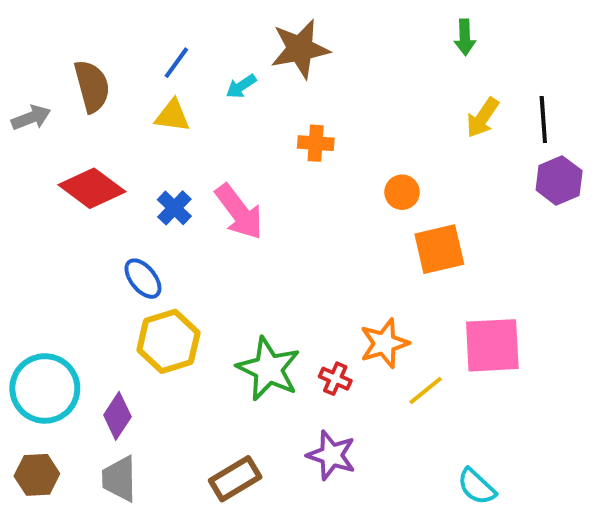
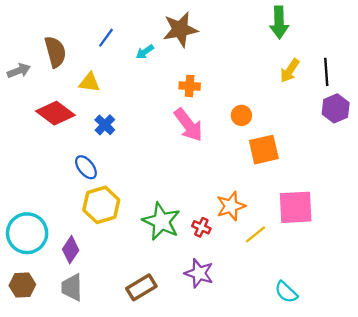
green arrow: (465, 37) -> (279, 22), size x1.5
yellow triangle: (172, 116) -> (89, 82), moved
pink arrow: (239, 212) -> (188, 125), moved

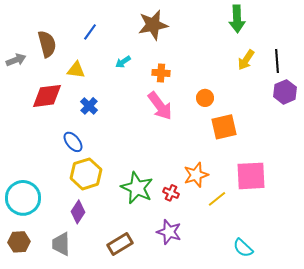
cyan arrow: (145, 52) -> (123, 62), moved
red diamond: (55, 113) -> (47, 96), turned -44
purple diamond: (71, 250) -> (78, 212), moved

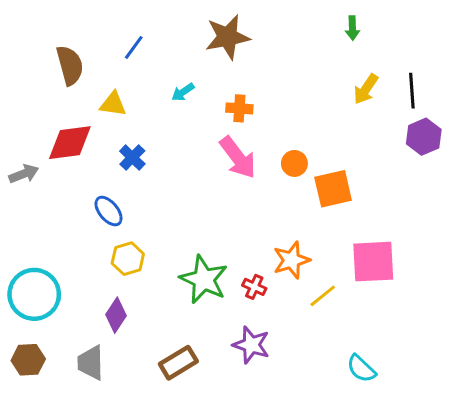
green arrow: (237, 19) -> (352, 28), size x0.6
gray arrow: (16, 60) -> (24, 174), moved
orange circle: (205, 98) -> (294, 163), moved
yellow hexagon: (86, 174) -> (128, 259), size x0.7

